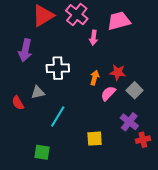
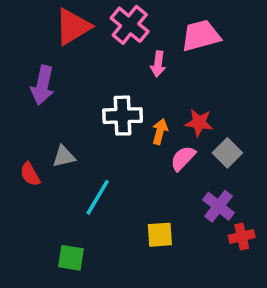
white cross: (58, 68) -> (123, 116), moved

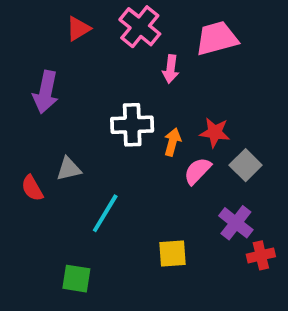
red triangle: (73, 27) -> (78, 29), size x0.6

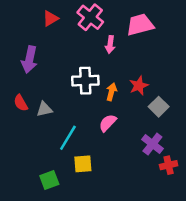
red star: (215, 132) -> (139, 86), turned -30
pink semicircle: (197, 171) -> (108, 123), moved
red semicircle: (32, 188) -> (21, 103), moved
yellow square: (173, 254) -> (83, 164), moved
green square: (76, 279) -> (49, 180), turned -30

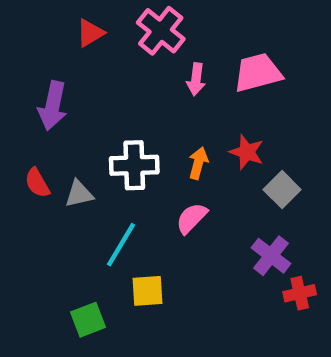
pink trapezoid: (140, 25) -> (258, 73), moved
white cross: (85, 81) -> (134, 165), moved
red star: (139, 86) -> (247, 152), turned -30

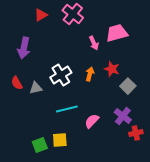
pink arrow: (196, 79) -> (94, 43), moved, turned -32
white cross: (134, 165) -> (61, 75), turned -30
pink semicircle: (192, 218) -> (92, 121), moved
cyan line: (121, 245) -> (67, 109), moved, turned 45
yellow square: (147, 291) -> (60, 140), moved

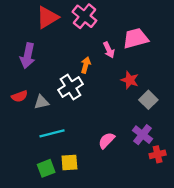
red triangle: (41, 15) -> (47, 17), size x1.5
orange arrow: (90, 74) -> (86, 65), moved
red semicircle: (17, 83) -> (19, 96), turned -80
cyan line: (67, 109) -> (52, 133), moved

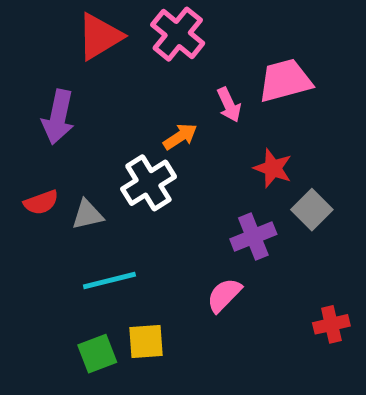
orange arrow: (86, 65) -> (180, 137), turned 42
purple cross: (143, 135) -> (253, 237), moved, turned 30

